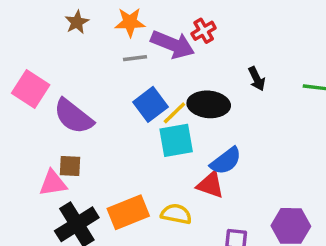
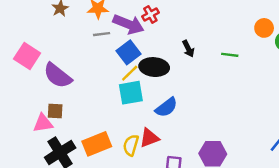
blue square: (150, 104) -> (128, 52), moved
red triangle: (210, 185) -> (149, 138), moved, turned -40
yellow semicircle: (176, 214) -> (131, 145), turned -85

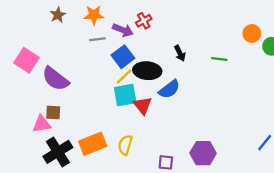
purple arrow: (128, 24) -> (123, 30), size x0.7
blue semicircle: (166, 107) -> (169, 89), moved
red triangle: (149, 138) -> (143, 106), moved, turned -48

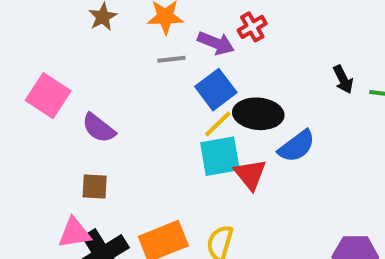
black arrow: (180, 53) -> (343, 79), moved
purple semicircle: (56, 79) -> (99, 128), size x0.7
pink triangle: (42, 124) -> (74, 233), moved

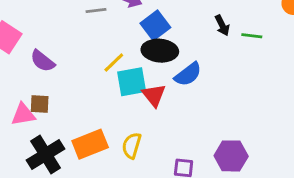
blue square: (216, 90) -> (155, 25), moved
yellow line: (218, 124) -> (114, 62), moved
pink triangle: (74, 233) -> (23, 114), moved

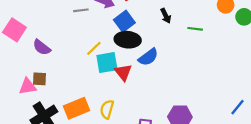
black arrow: (222, 25) -> (166, 16), moved

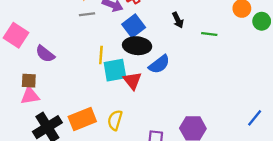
yellow line: (94, 48) -> (101, 55), turned -42
brown square: (39, 79) -> (29, 81), moved

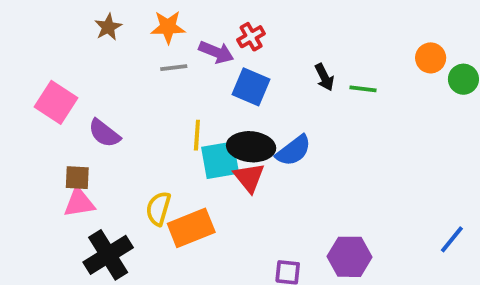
blue square: (134, 26) -> (251, 87), turned -30
green line: (209, 34) -> (363, 89), moved
black ellipse: (137, 46) -> (251, 147), moved
orange rectangle: (82, 119) -> (191, 228), moved
yellow semicircle: (115, 120) -> (158, 209), moved

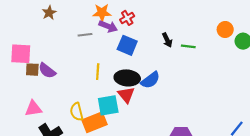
orange star: (168, 27) -> (102, 13), moved
pink square: (56, 102) -> (21, 54), turned -30
cyan square: (220, 160) -> (108, 105), moved
brown square: (77, 178) -> (32, 70), moved
yellow semicircle: (158, 209) -> (77, 112), turned -30

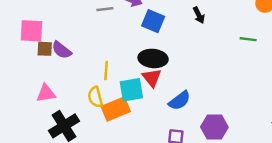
green line: (188, 46) -> (248, 39), moved
yellow line: (98, 72) -> (106, 70), moved
blue semicircle: (150, 80) -> (180, 101), moved

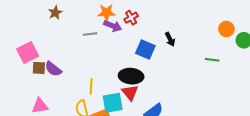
blue square: (153, 21) -> (145, 49), moved
pink square: (32, 31) -> (28, 53), turned -30

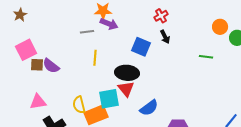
brown star: (55, 13) -> (20, 15), moved
red cross: (131, 18) -> (161, 16), moved
yellow line: (91, 86) -> (95, 58), moved

